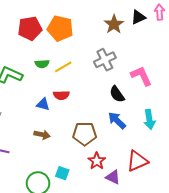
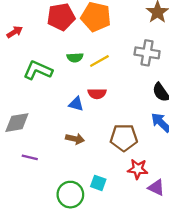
gray cross: (105, 60) -> (147, 53), turned 35
red star: (97, 161) -> (138, 169), turned -30

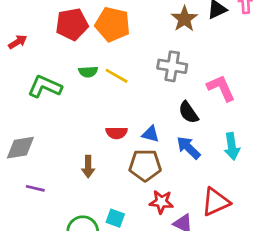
yellow line: (99, 61) -> (117, 76), turned 60
red semicircle: (97, 94) -> (117, 133), moved
blue triangle: (76, 104) -> (150, 134), moved
brown arrow: (75, 139) -> (88, 167), turned 78

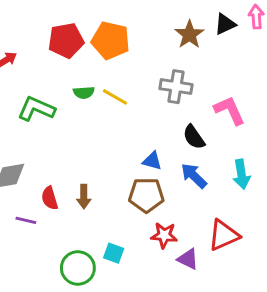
red semicircle: (117, 133) -> (50, 198), moved, turned 75

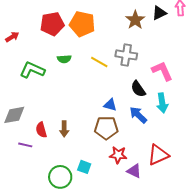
yellow line: (115, 97) -> (99, 62), moved
cyan arrow: (241, 174) -> (162, 103), moved

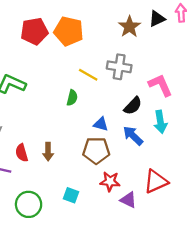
green semicircle: (64, 59) -> (72, 98), moved, turned -72
black semicircle: (138, 89) -> (133, 106), turned -102
green circle: (60, 177) -> (29, 204), moved

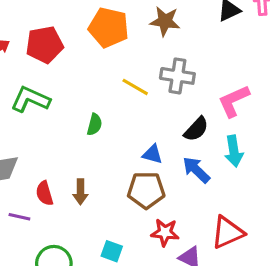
brown star: (129, 27) -> (165, 21), moved, turned -30
red pentagon: (34, 31) -> (44, 45), moved
pink L-shape: (160, 85) -> (234, 101), turned -90
green semicircle: (72, 98) -> (95, 124), moved

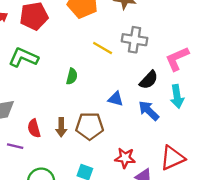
brown pentagon: (146, 190) -> (90, 126), moved

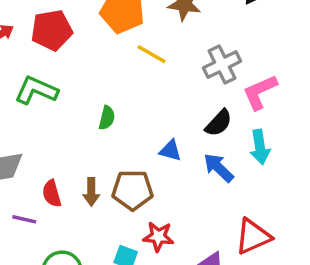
gray cross: (135, 40) -> (222, 65), moved, turned -35
yellow line: (103, 48) -> (152, 54), moved
red star: (125, 158) -> (158, 237), moved

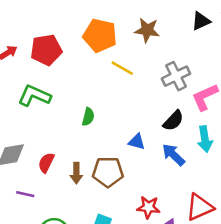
red semicircle: (52, 194) -> (46, 163), moved, turned 42
red star: (158, 237) -> (148, 207), moved

